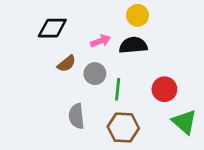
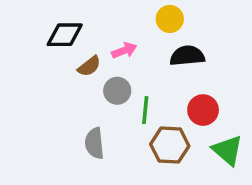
black semicircle: (133, 45) -> (187, 56), moved
brown semicircle: (66, 64) -> (89, 66), moved
brown hexagon: (123, 128) -> (170, 145), moved

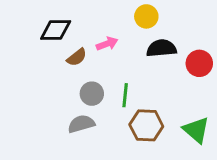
gray circle: (117, 91) -> (92, 94), moved
red circle: (203, 110) -> (199, 63), moved
gray semicircle: (94, 143) -> (81, 124), turned 80

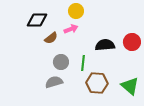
yellow circle: (146, 16) -> (76, 11), moved
black semicircle: (161, 48) -> (105, 45), moved

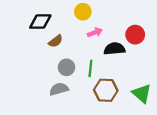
pink arrow: (71, 29) -> (95, 32), moved
red circle: (132, 42) -> (135, 35), moved

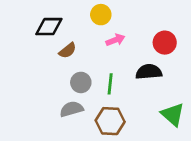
black semicircle: (114, 49) -> (149, 72), moved
brown hexagon: (106, 90) -> (110, 121), moved

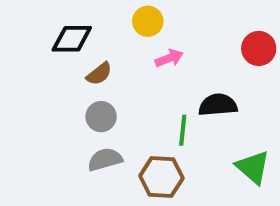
red circle: (165, 43) -> (259, 48), moved
gray circle: (81, 82) -> (101, 117), moved
green line: (110, 84) -> (183, 130), moved

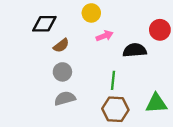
black semicircle: (218, 105) -> (135, 50), moved
green triangle: (253, 167) -> (156, 103), turned -45
brown hexagon: (161, 177) -> (115, 109), moved

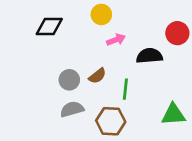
brown semicircle: (61, 45) -> (97, 76), moved
brown hexagon: (115, 109) -> (111, 121), moved

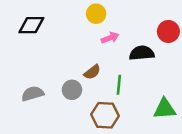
black diamond: (49, 26) -> (31, 25), moved
gray circle: (69, 80) -> (72, 90), moved
gray semicircle: (72, 109) -> (33, 94), moved

